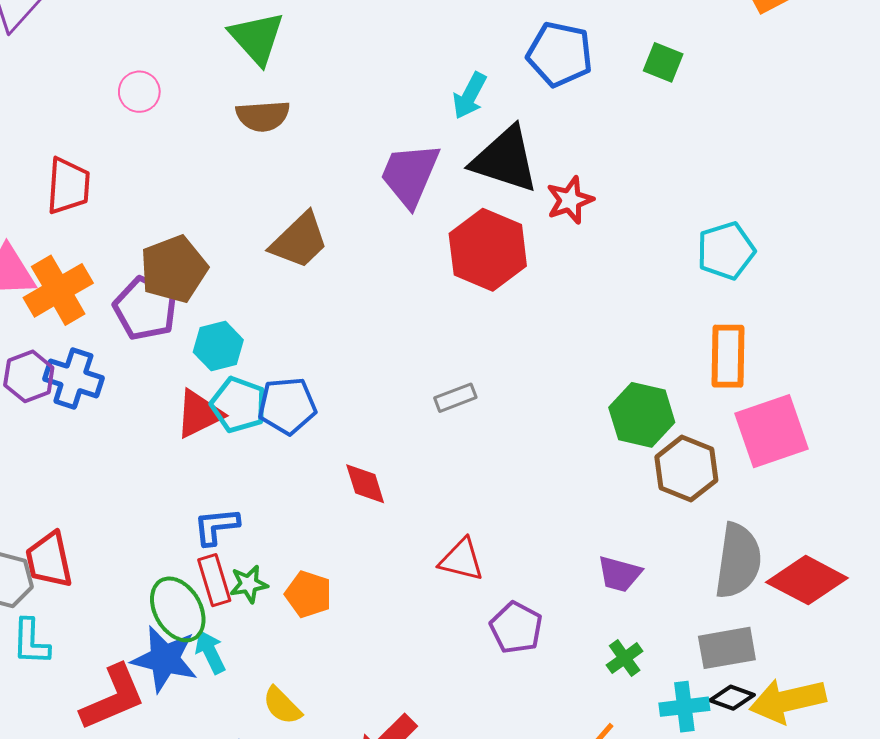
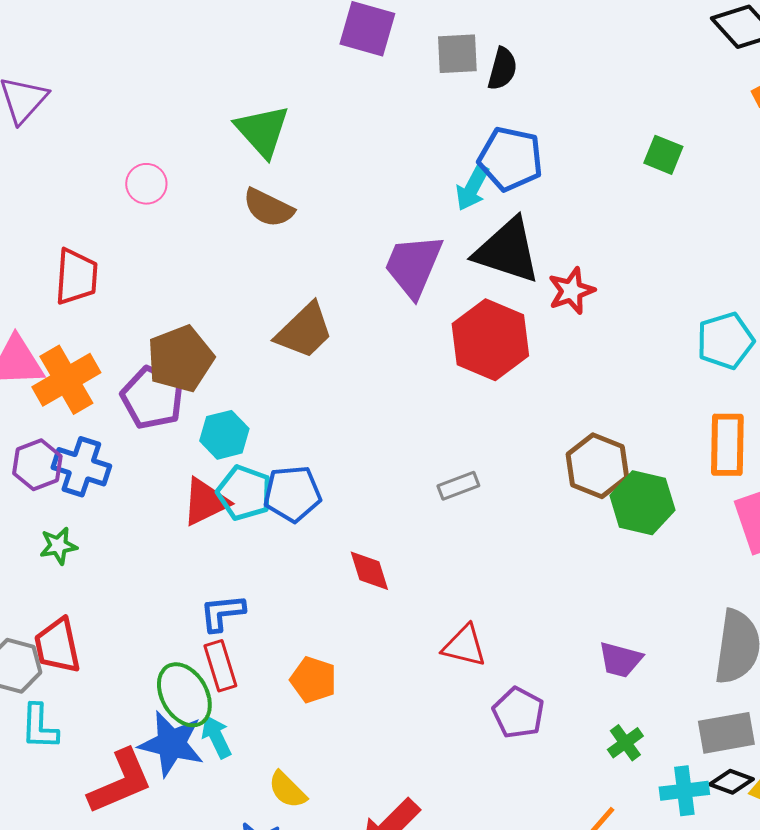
blue pentagon: (560, 54) -> (510, 159), moved
brown semicircle: (263, 116) -> (268, 208), turned 30
brown hexagon: (686, 469) -> (597, 466), moved
green star: (249, 584) -> (58, 546), moved

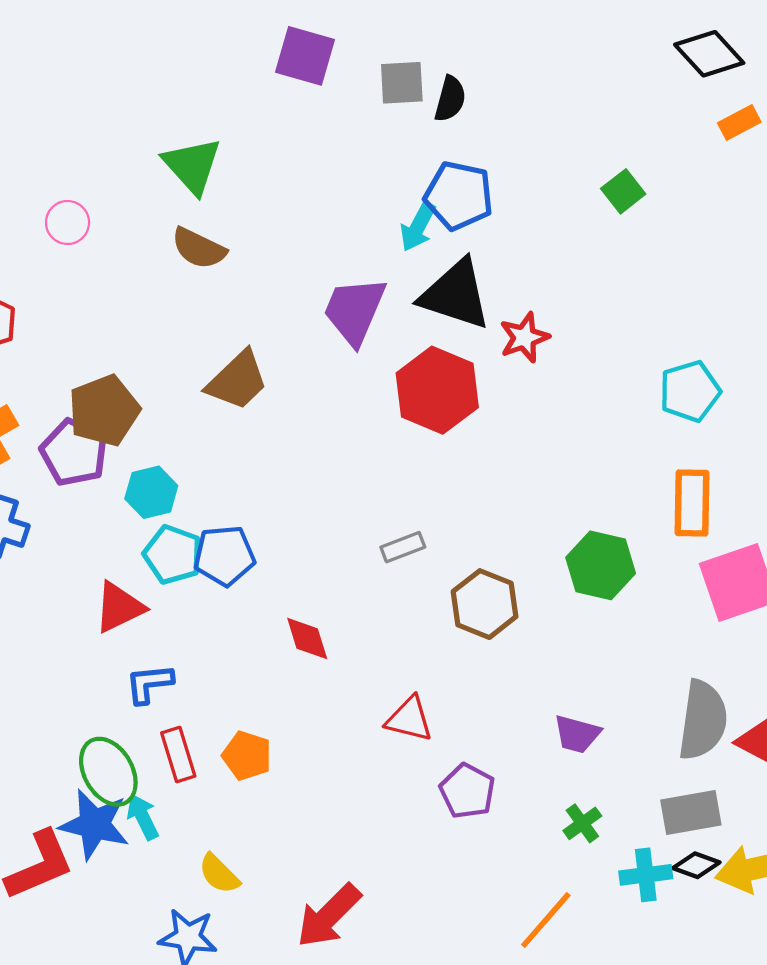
green square: (663, 155) -> (623, 191), turned 30
brown hexagon: (597, 466) -> (485, 604), moved
red triangle: (205, 502) -> (119, 607), moved
red rectangle: (220, 666) -> (178, 755), moved

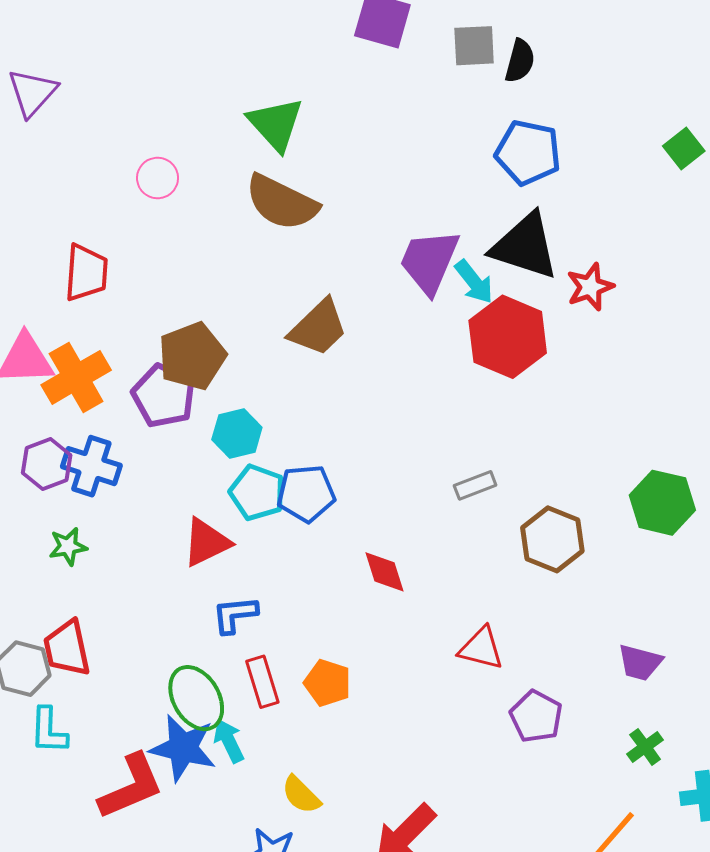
cyan arrow: (418, 227) -> (474, 282), moved, turned -66
brown semicircle: (199, 248) -> (282, 202), size x1.4

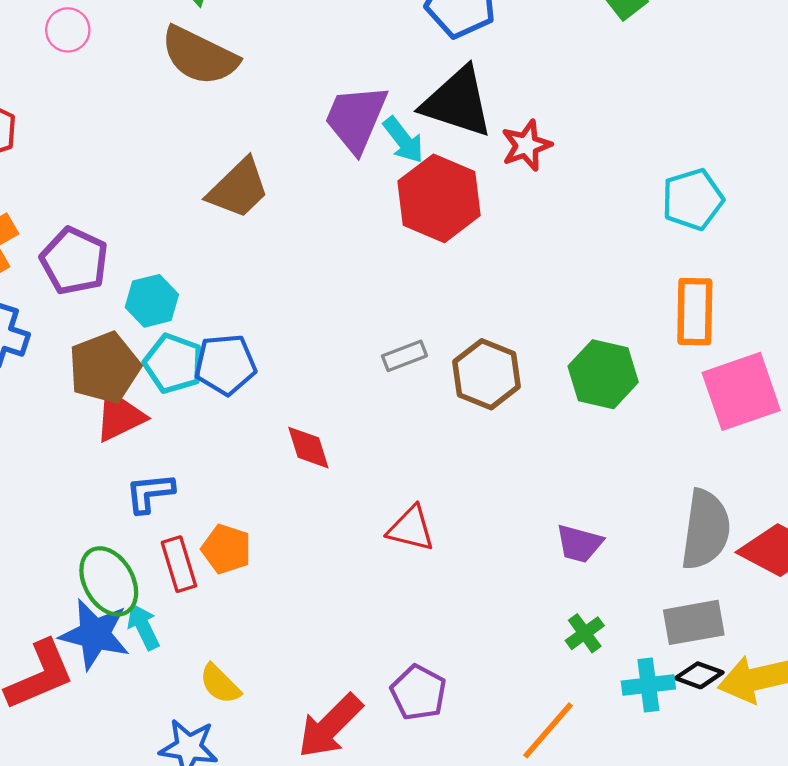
brown pentagon: (192, 356) -> (104, 368), moved
brown hexagon: (552, 539) -> (486, 374), moved
orange pentagon: (327, 683) -> (226, 549), moved
purple pentagon: (536, 716) -> (418, 693), moved

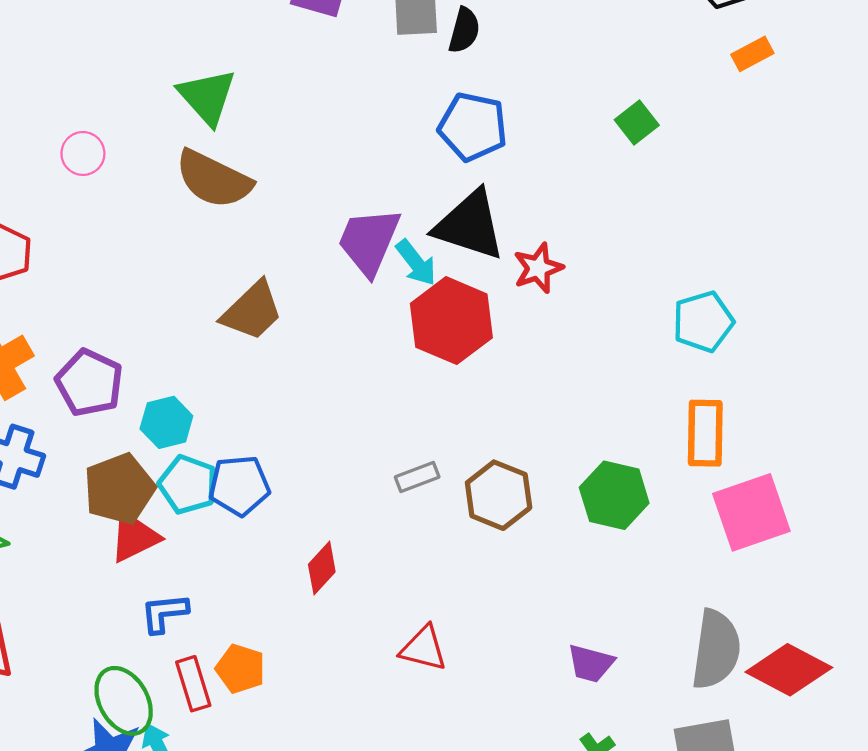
red diamond: (308, 448) -> (322, 568), turned 60

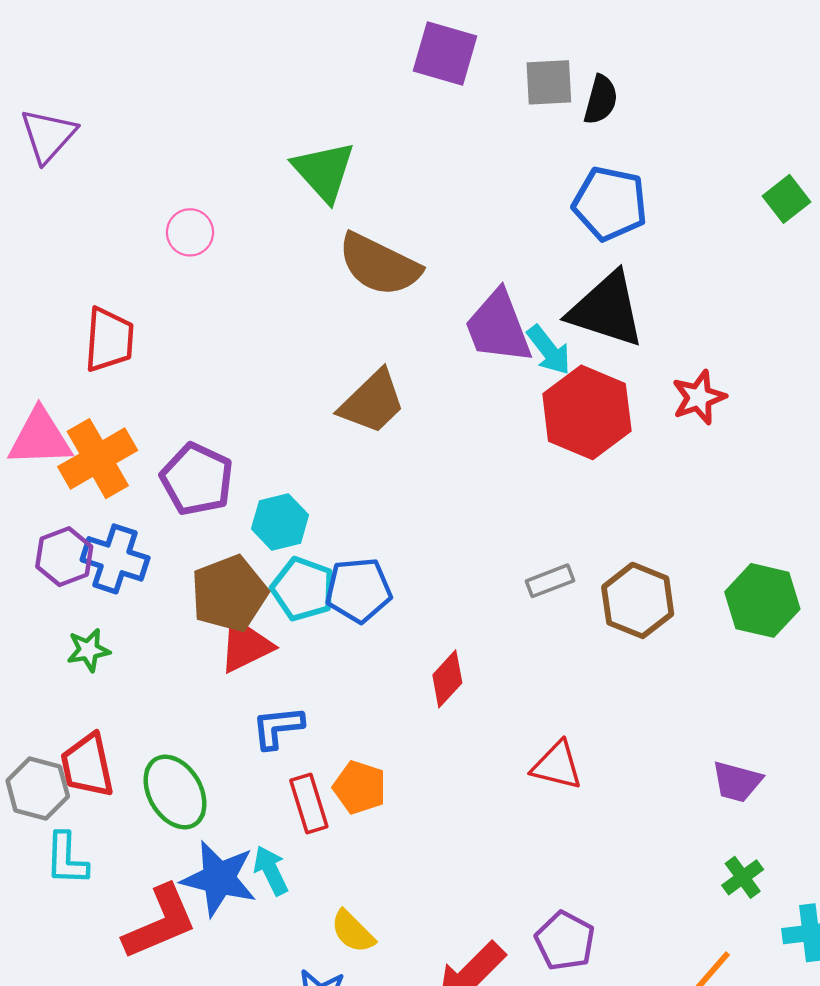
brown semicircle: (214, 179) -> (379, 265), moved
purple trapezoid: (369, 241) -> (498, 327), turned -44
red star: (538, 268) -> (699, 397), moved
green ellipse: (124, 701) -> (175, 792), moved

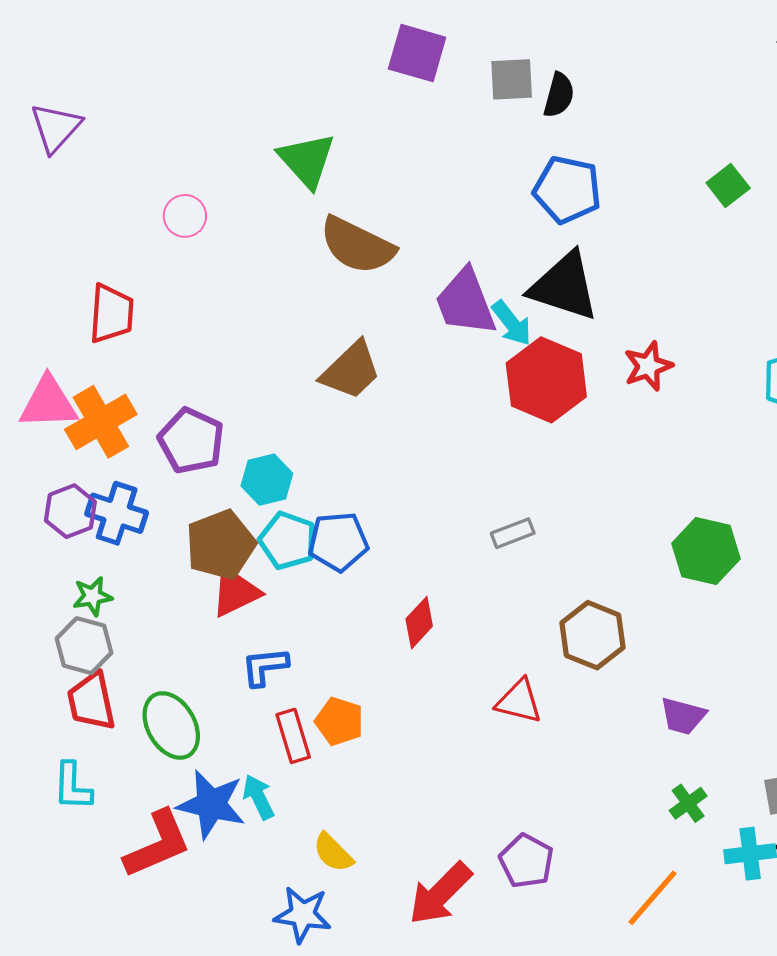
brown hexagon: (638, 600) -> (593, 635), moved
gray hexagon: (38, 789) -> (84, 646), moved

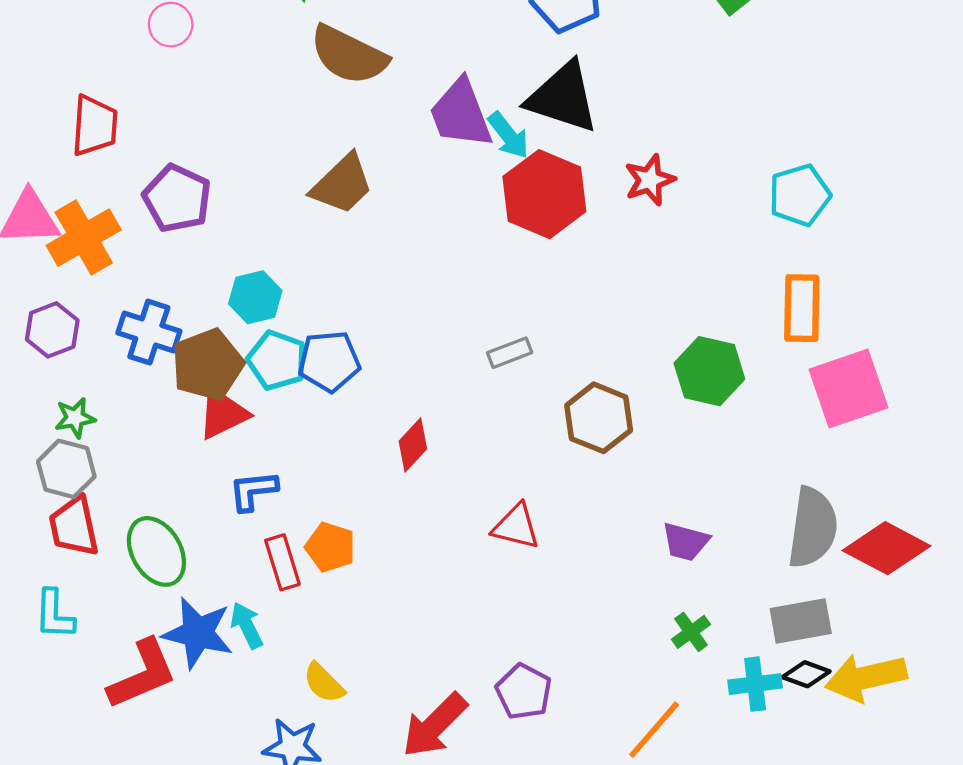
purple pentagon: (191, 441) -> (177, 198), moved
blue cross: (117, 513) -> (149, 332), moved
brown hexagon: (593, 635) -> (599, 418), moved

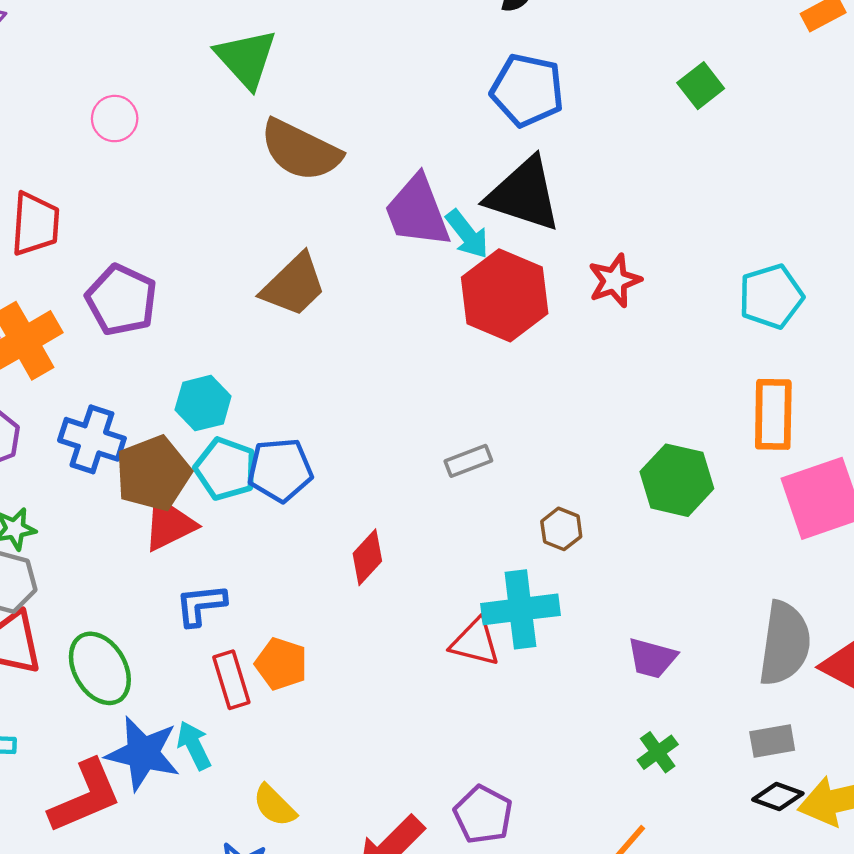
brown hexagon: (599, 418) -> (561, 529), size x0.6
gray rectangle: (801, 621) -> (772, 741), size x0.7
cyan cross: (755, 684) -> (520, 609), moved, size x1.4

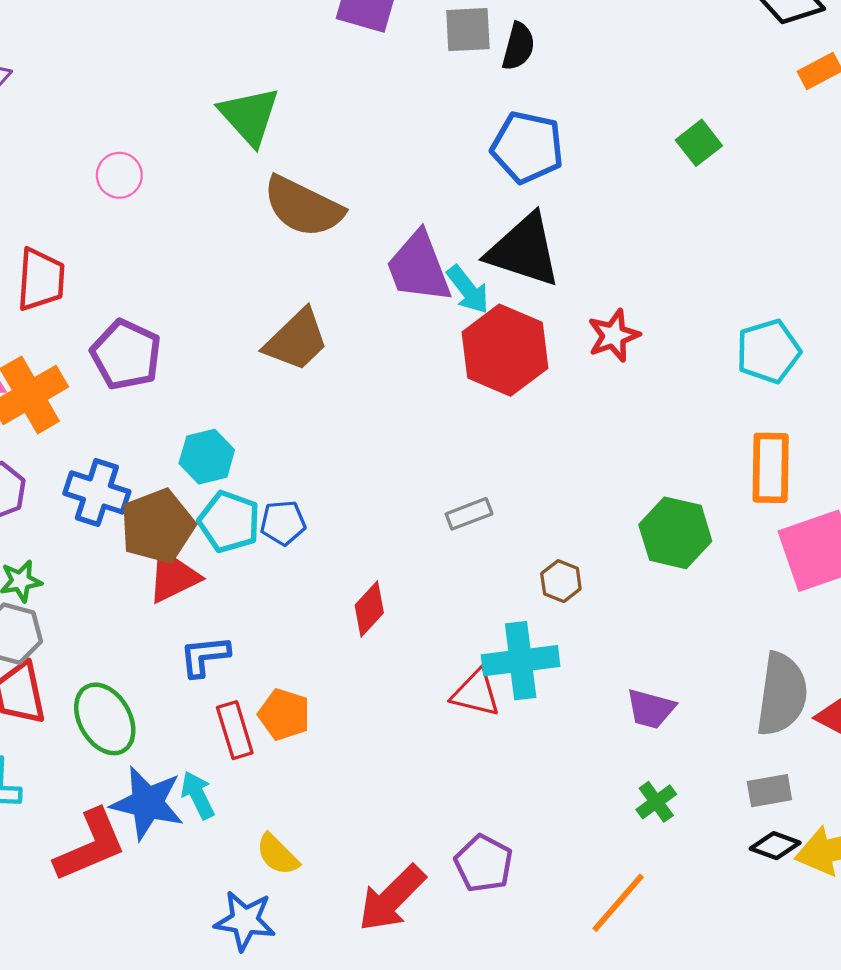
blue pentagon: (280, 470) -> (283, 523), size x0.7

